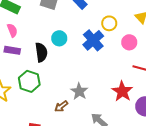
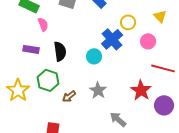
pink semicircle: (12, 30) -> (43, 24), moved
cyan circle: (59, 38) -> (94, 56), moved
brown arrow: (61, 106) -> (69, 96), moved

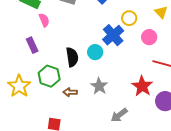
purple rectangle: (31, 49) -> (32, 45), turned 56
black semicircle: (60, 51) -> (72, 57), moved
brown arrow: (69, 96) -> (70, 92), turned 40
gray arrow: (118, 119) -> (119, 115), turned -78

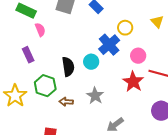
pink circle: (149, 37) -> (138, 56), moved
red star: (142, 86) -> (133, 82), moved

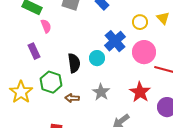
yellow circle: (125, 28) -> (140, 22), moved
pink circle: (138, 56) -> (144, 52), size x1.5
red star: (133, 82) -> (140, 92), moved

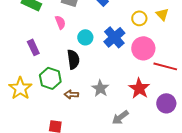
pink semicircle: (46, 26) -> (60, 22), moved
cyan circle: (97, 58) -> (85, 37), moved

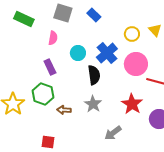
pink semicircle: (60, 22) -> (53, 38), turned 32
purple rectangle: (33, 47) -> (50, 67), moved
black semicircle: (73, 59) -> (94, 75), moved

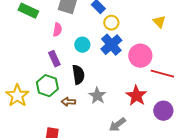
yellow circle: (132, 34) -> (111, 23), moved
black semicircle: (94, 75) -> (78, 75), moved

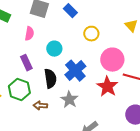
yellow circle: (111, 23) -> (91, 34), moved
blue cross: (111, 45) -> (75, 71), moved
red star: (136, 96) -> (107, 87), moved

